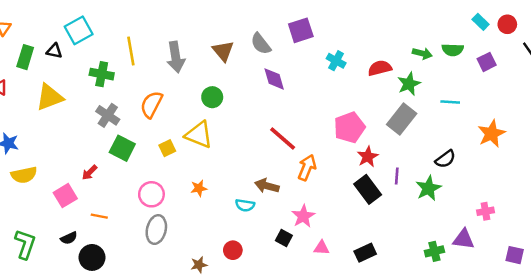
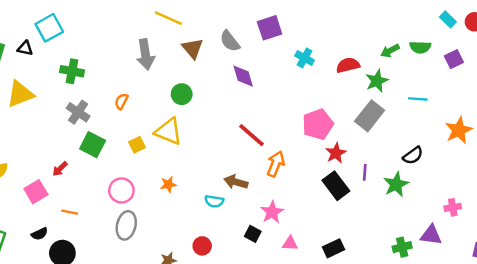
yellow line: (131, 51) -> (168, 18), moved, turned -56
green arrow: (422, 53) -> (390, 51), turned 138
orange semicircle: (151, 104) -> (121, 101), size x0.6

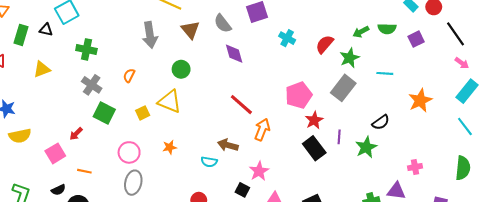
red semicircle: (348, 65) -> (325, 44), turned -36
yellow triangle: (20, 94) -> (42, 69), size x0.7

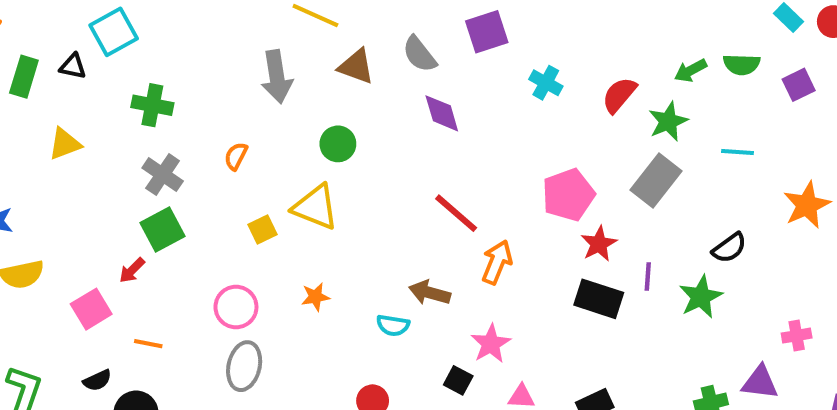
brown triangle: (190, 30) -> (356, 66), turned -30
green square: (104, 113) -> (163, 230), moved, turned 35
black rectangle: (314, 148) -> (599, 299), turned -35

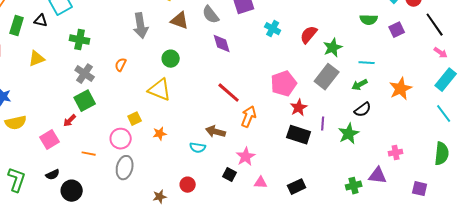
green arrow: (691, 71) -> (360, 85), moved
yellow square: (262, 230) -> (135, 119), moved
orange line: (148, 344) -> (89, 154), moved

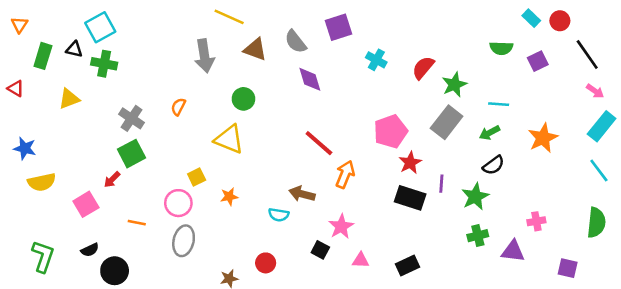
green cross: (80, 40) -> (104, 64), moved
green cross: (354, 186) -> (478, 236), moved

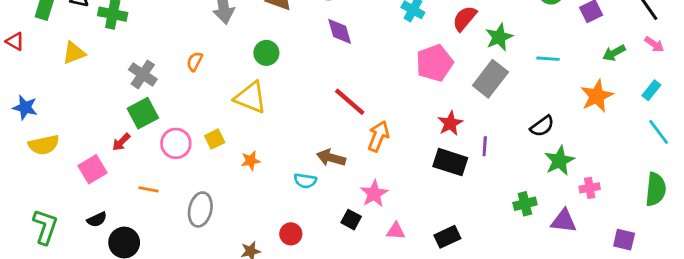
cyan rectangle: (602, 126) -> (651, 90), moved, size x0.6
pink pentagon: (391, 131) -> (434, 63), moved
green arrow: (490, 133) -> (614, 53), moved
green star: (475, 197) -> (559, 161), moved
pink circle: (178, 203) -> (176, 143), moved

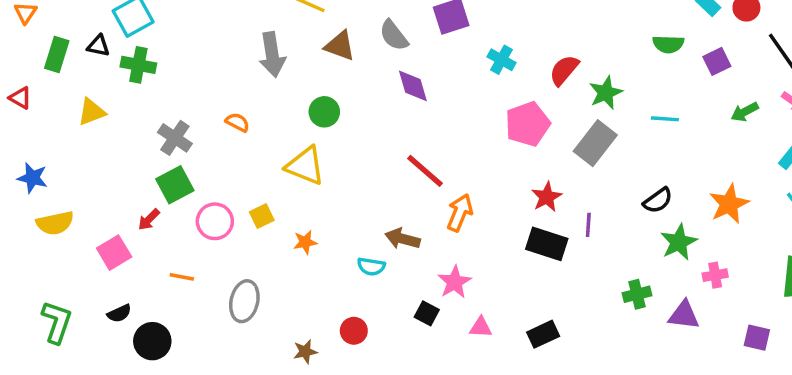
orange semicircle: (195, 62) -> (237, 122), turned 90
orange star: (597, 96) -> (729, 204), moved

